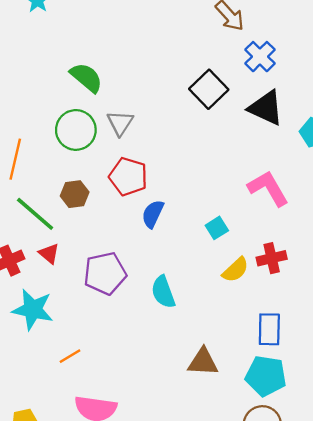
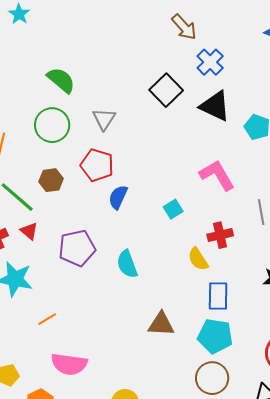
gray triangle: (120, 123) -> (104, 119), moved
yellow semicircle: (236, 270) -> (198, 259), moved, turned 100

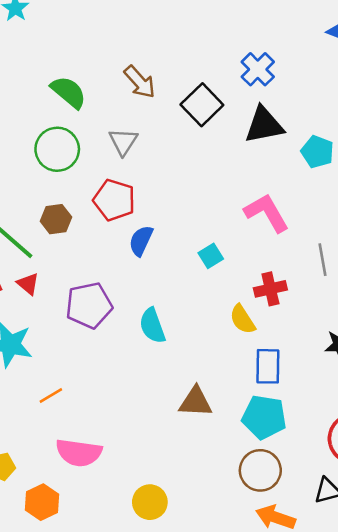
brown arrow: (184, 27) -> (140, 82), moved
black triangle: (215, 106) -> (264, 125), turned -36

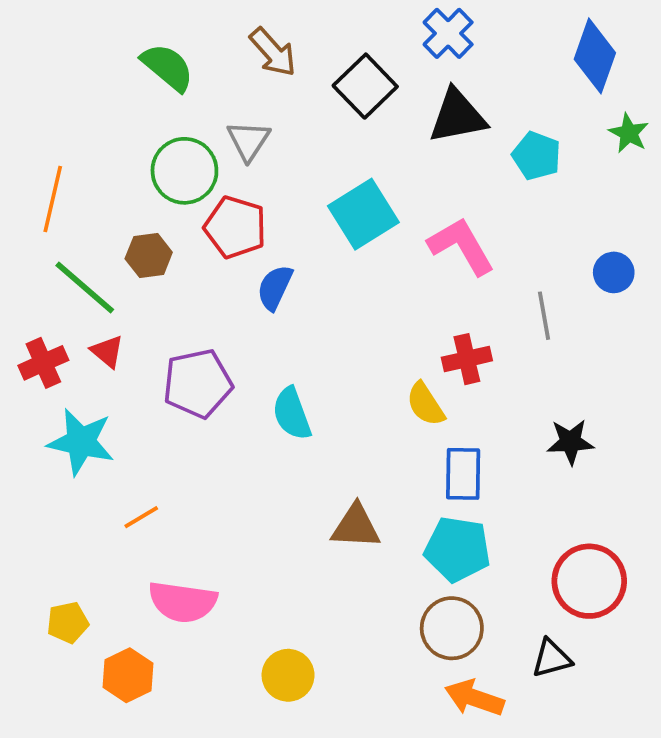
green circle: (57, 149) -> (184, 171), moved
cyan square: (211, 256) -> (363, 214), moved, size x1.8

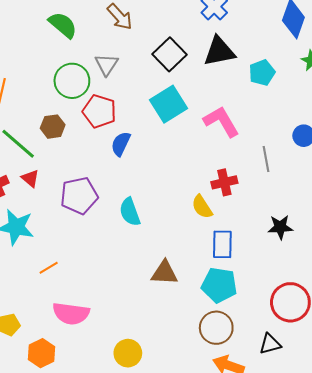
black square: (365, 86) -> (170, 54), moved
cyan pentagon: (537, 156) -> (262, 73), turned 30

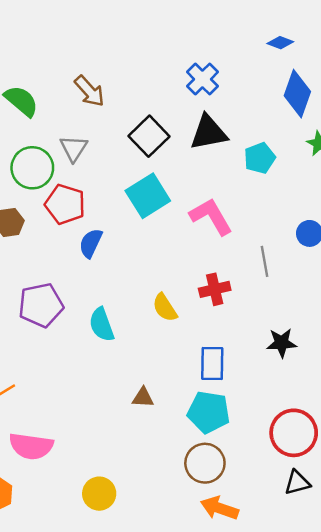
yellow semicircle: (202, 207) -> (165, 308), moved
brown triangle: (164, 273) -> (143, 398), size x0.7
black triangle: (270, 344) -> (297, 483), moved

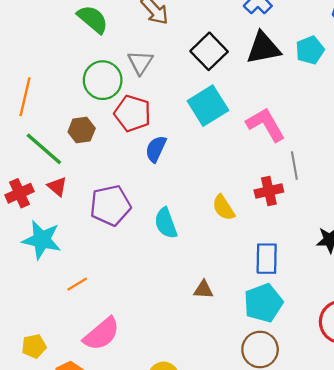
cyan pentagon: (260, 158) -> (310, 50), moved
gray line: (264, 261) -> (294, 166), moved
cyan pentagon: (209, 412) -> (263, 303), turned -30
pink semicircle: (31, 446) -> (102, 334), turned -48

